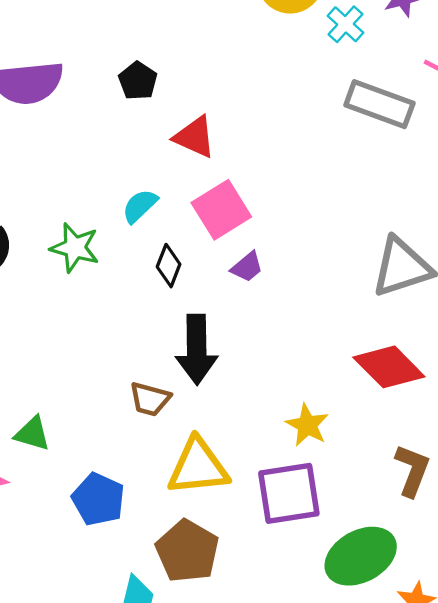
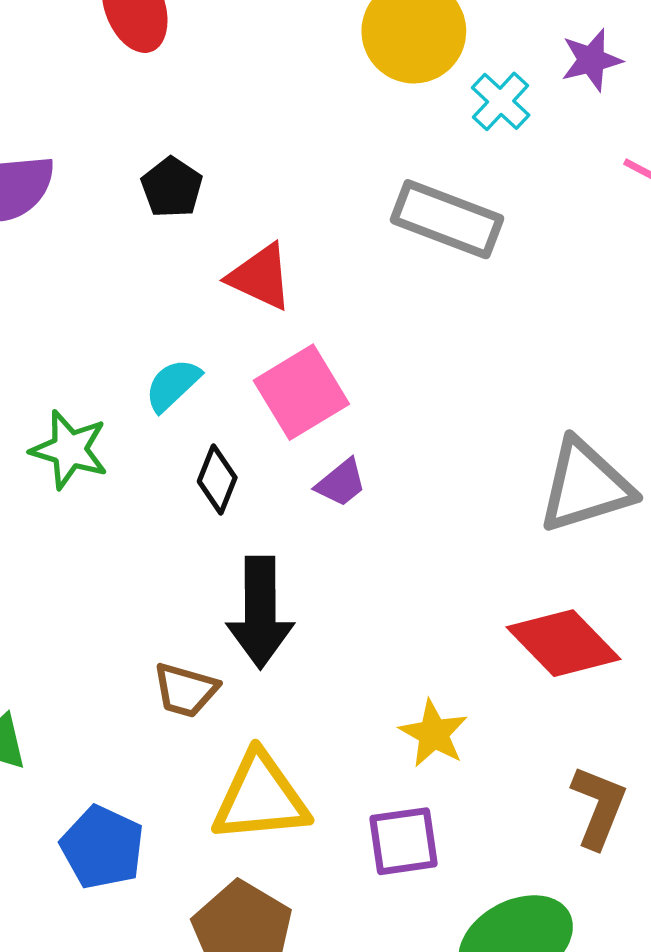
gray rectangle: (379, 104) -> (447, 219), moved
purple square: (289, 493) -> (404, 841), size x0.7

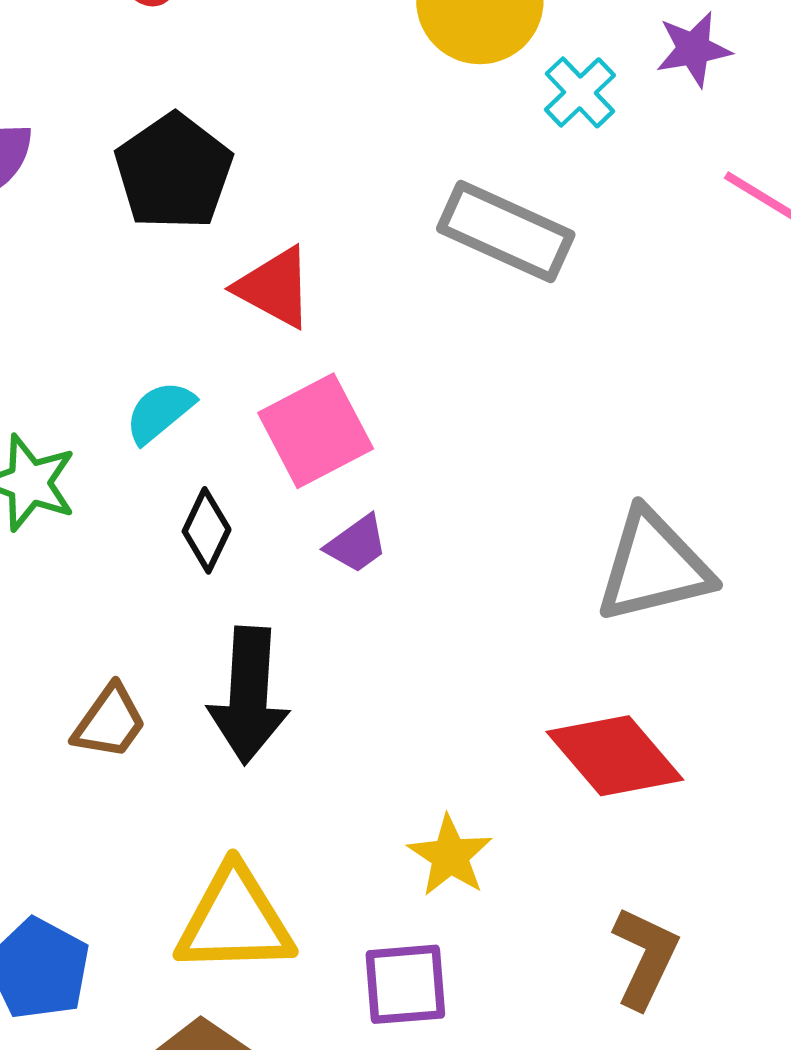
black pentagon: (172, 187) -> (174, 172), size x1.6
brown trapezoid: (186, 690) -> (110, 722), moved, turned -74

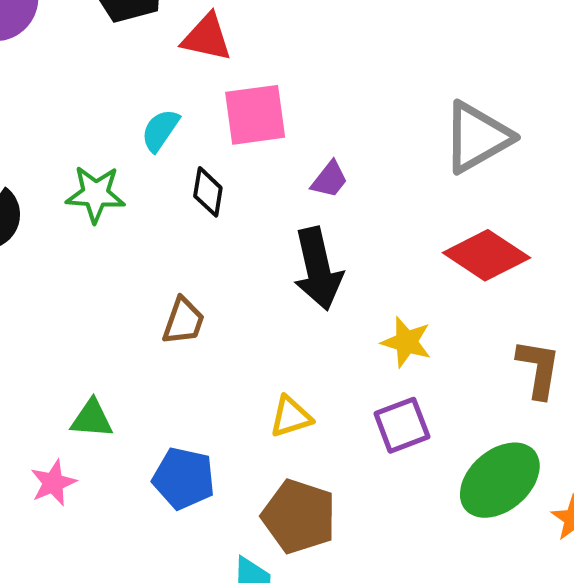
pink square: (316, 431) -> (255, 115), turned 36
purple trapezoid: (357, 544) -> (329, 179), moved
black arrow: (249, 695) -> (318, 269), moved
yellow triangle: (235, 920) -> (291, 417), size x0.6

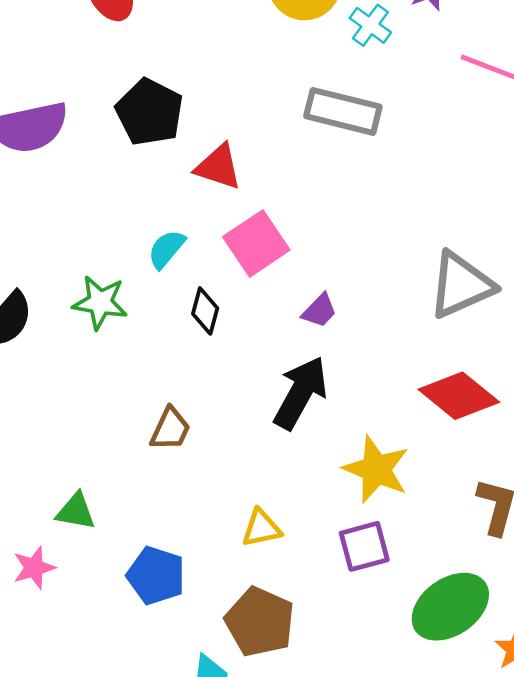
pink square: (255, 115) -> (256, 243), turned -32
black arrow: (318, 269) -> (300, 393), turned -144
yellow star: (406, 342) -> (376, 469), size x1.4

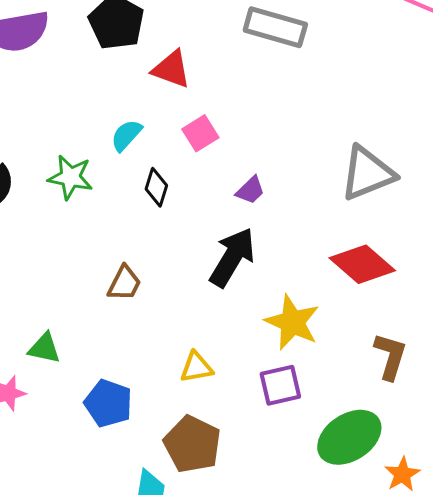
pink square: (256, 243) -> (200, 133), size x0.7

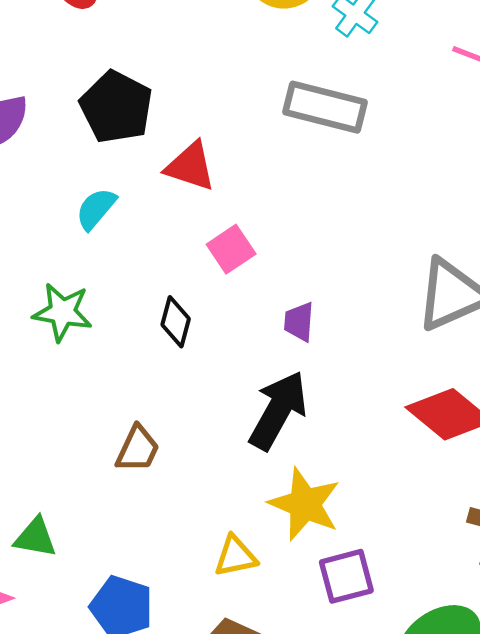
cyan semicircle: (126, 135) -> (96, 209), moved
purple trapezoid: (250, 190) -> (299, 322), turned 140
yellow star: (292, 322) -> (305, 504), moved

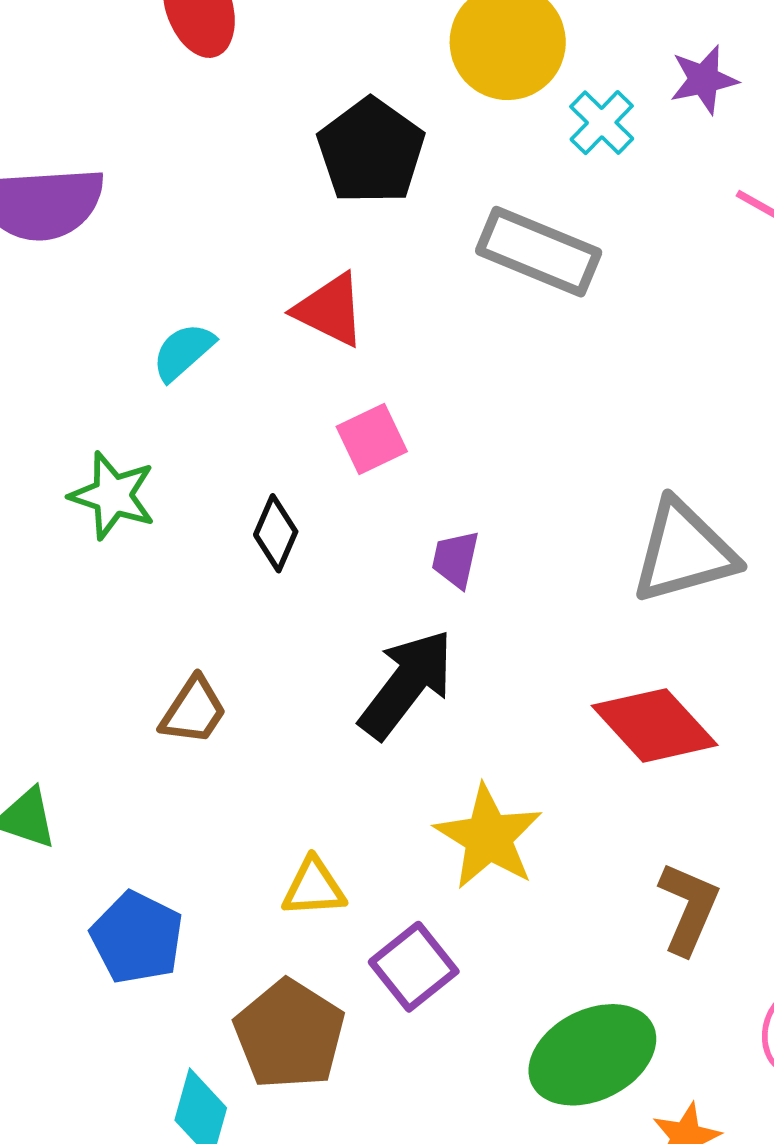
black pentagon: (116, 107) -> (371, 151), moved
yellow star: (305, 504) -> (488, 837), moved
purple square: (346, 576) -> (414, 967), moved, turned -32

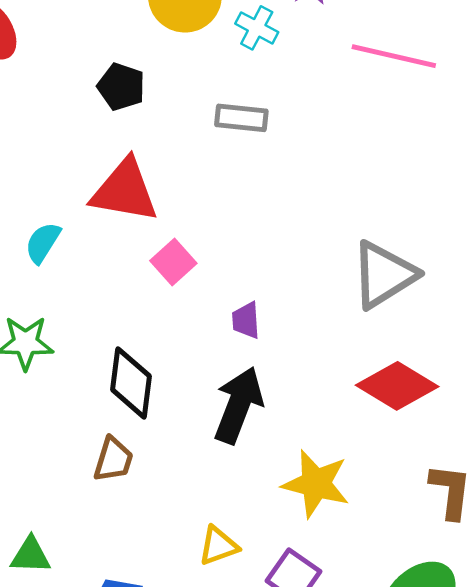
black pentagon: (371, 151) -> (121, 87), size x0.7
gray rectangle: (539, 252) -> (241, 118), size x0.7
red triangle: (330, 310) -> (125, 191), size x1.4
black diamond: (276, 533) -> (131, 383), moved, size x1.5

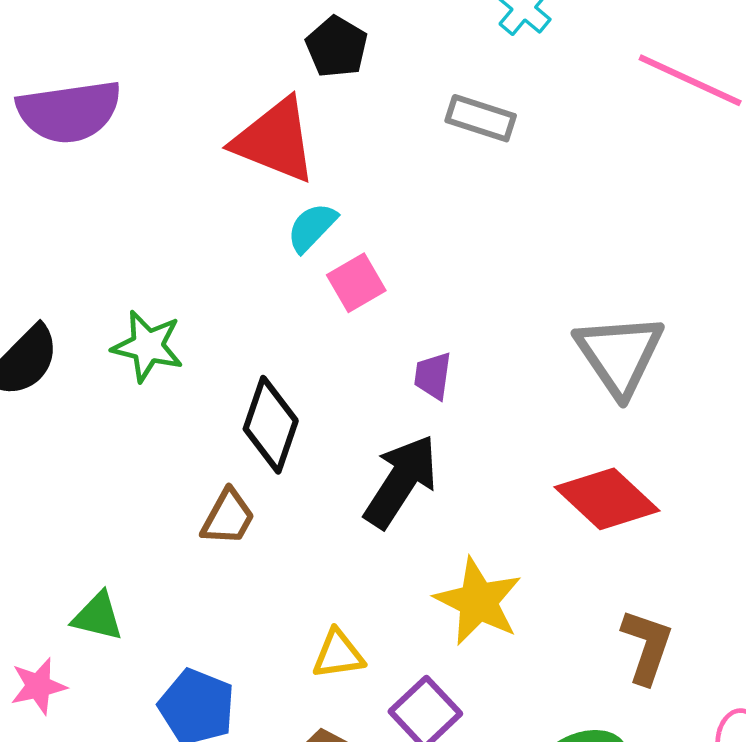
red triangle: (125, 191) -> (275, 140), moved
cyan semicircle: (43, 243) -> (312, 227), moved
gray triangle: (384, 275) -> (619, 355), turned -44

